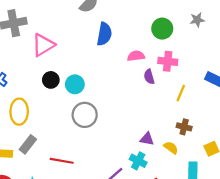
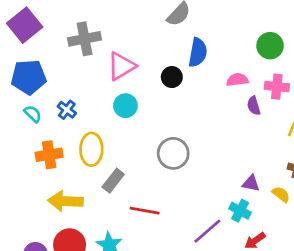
black circle: (51, 80) -> (172, 77), moved
cyan circle: (75, 84) -> (125, 106), moved
gray rectangle: (28, 144) -> (113, 181), moved

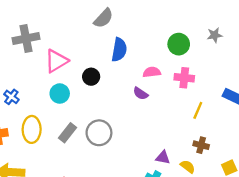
black circle: (172, 77) -> (91, 77), moved
purple semicircle: (254, 106) -> (141, 94), moved, turned -40
gray rectangle: (113, 181) -> (68, 133), moved

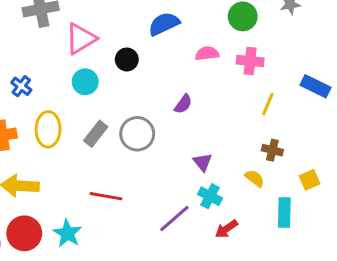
blue semicircle: (119, 50) -> (164, 24), turned -125
purple semicircle: (141, 94) -> (183, 104), moved, turned -88
purple triangle: (163, 158) -> (203, 162), moved, turned 40

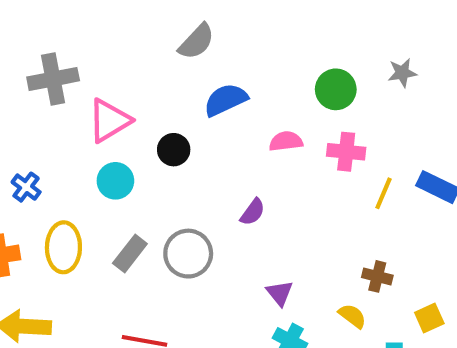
yellow line: (268, 104) -> (384, 193), moved

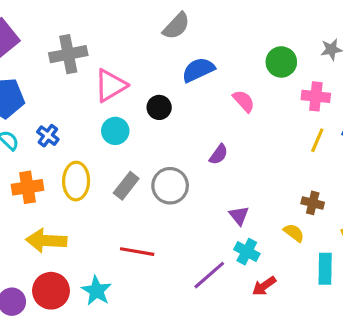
pink semicircle: (286, 141) -> (244, 101), turned 55
pink cross: (346, 152) -> (316, 96), moved

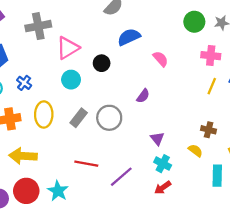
green circle: (281, 62) -> (194, 22), moved
purple line: (209, 275) -> (121, 177), moved
red arrow: (264, 286) -> (163, 188), moved

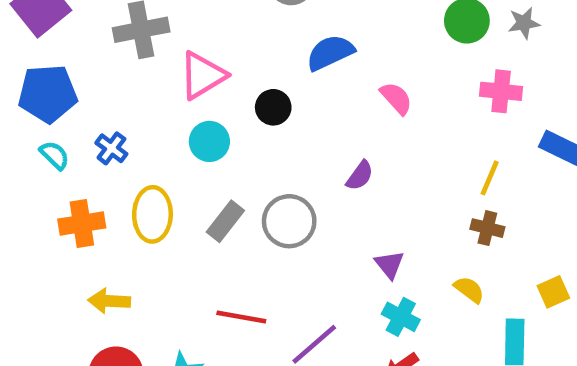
yellow line: (212, 86) -> (490, 178), moved
brown cross: (209, 130) -> (487, 228), moved
yellow arrow: (23, 156) -> (109, 301), size x0.7

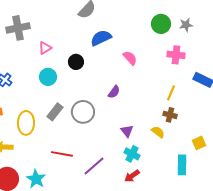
pink triangle: (203, 75) -> (45, 48), size x0.6
yellow ellipse: (152, 214) -> (26, 123), moved
yellow semicircle: (469, 290) -> (158, 132), moved

